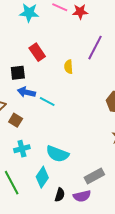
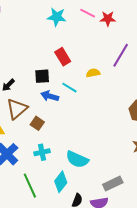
yellow semicircle: (69, 67) -> (93, 73), turned 80
cyan line: (47, 102) -> (69, 88), moved

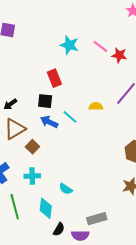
red rectangle: (63, 57) -> (54, 78), moved
cyan semicircle: (77, 159) -> (66, 189), size x0.6
cyan diamond: (61, 182) -> (46, 208), turned -40

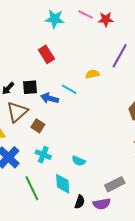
black square: (45, 101) -> (30, 87), moved
cyan cross: (32, 176) -> (43, 155), turned 35

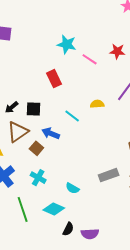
pink line: (85, 14) -> (90, 59), moved
blue arrow: (50, 98) -> (51, 133), moved
cyan diamond: (63, 184) -> (54, 209), turned -70
gray rectangle: (115, 184) -> (109, 175), moved

